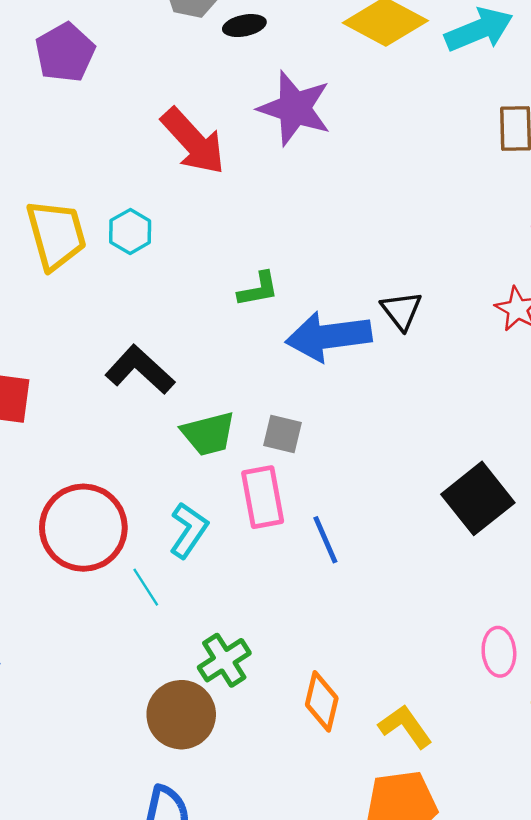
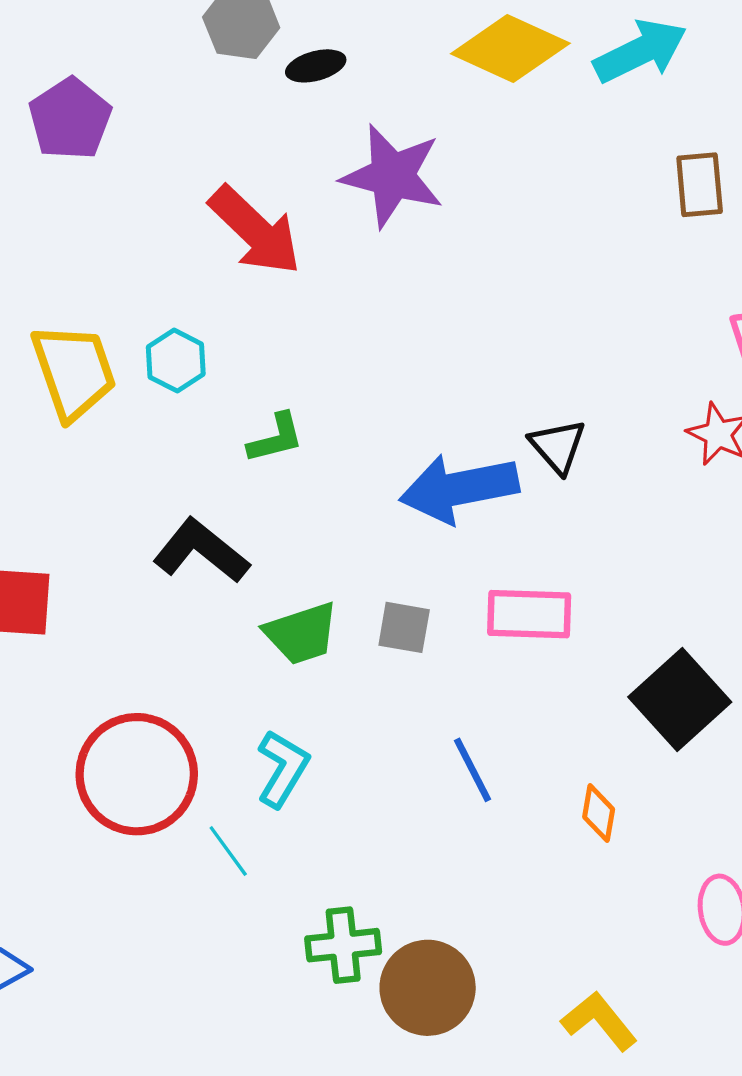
green L-shape: (258, 289) -> (276, 438), moved
pink rectangle: (263, 497) -> (529, 614), moved, turned -74
green cross: (224, 660) -> (343, 945), turned 30
orange diamond: (322, 701) -> (599, 813), moved, size x0.7
brown circle: (181, 715) -> (428, 988), moved

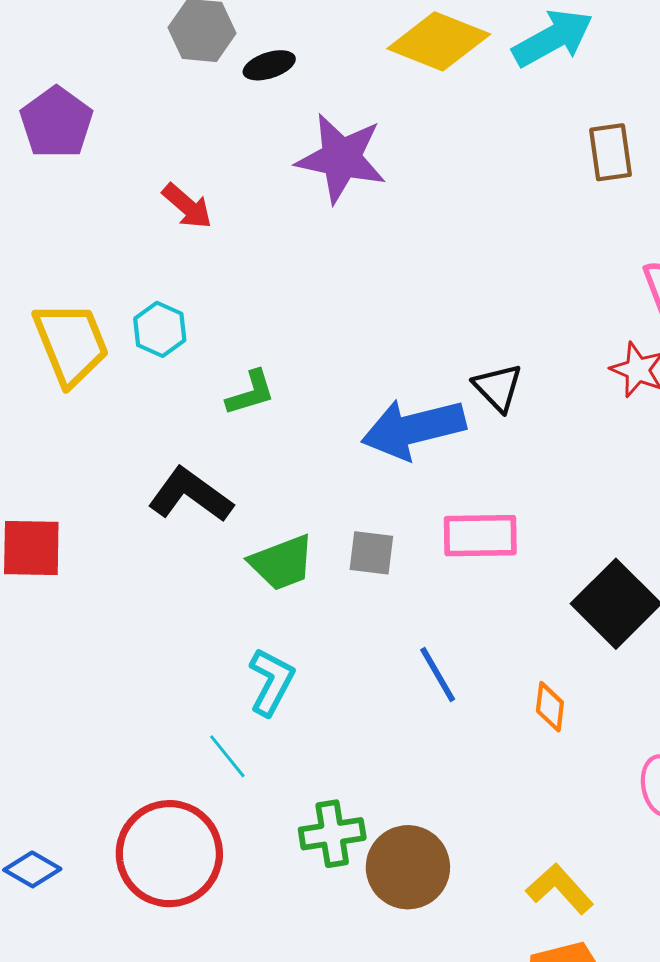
red arrow: (255, 231) -> (187, 206), moved, size x0.6
red circle: (137, 774) -> (169, 854), moved

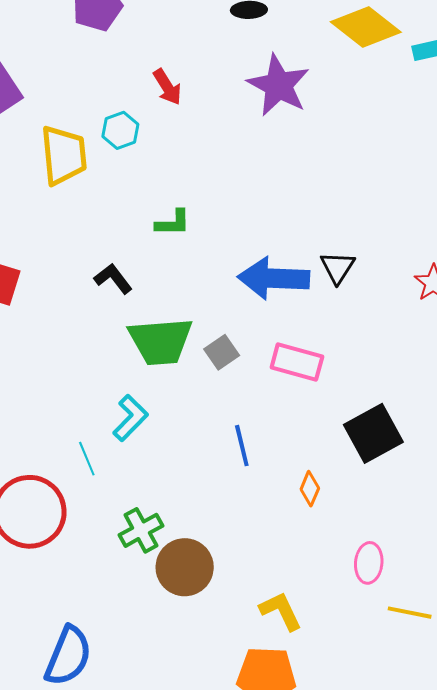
cyan hexagon: (160, 329) -> (120, 130), moved
black L-shape: (190, 495) -> (113, 279), size x0.7
gray square: (371, 553) -> (222, 352), turned 32
green trapezoid: (282, 563) -> (161, 341), size x1.4
green cross: (332, 834) -> (141, 530), turned -36

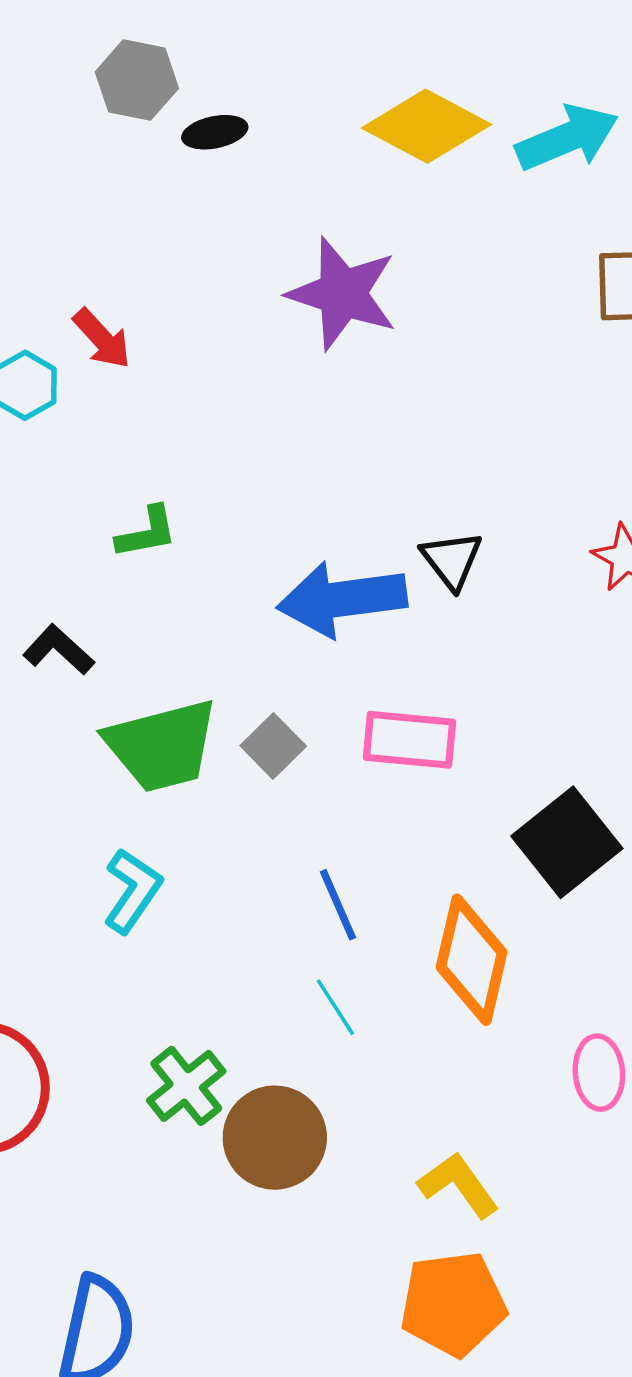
purple star: (278, 85) -> (343, 294), moved
red arrow: (167, 87) -> (102, 339), moved
cyan line: (87, 459) -> (335, 1007), moved
orange diamond: (310, 489) -> (472, 960), size x2.0

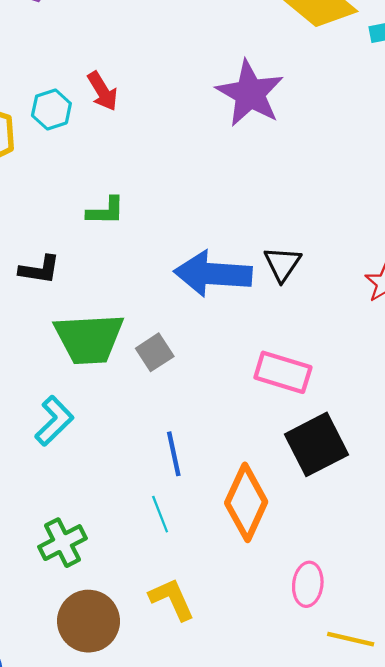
black L-shape: (59, 650) -> (40, 270), turned 135
pink rectangle: (409, 740) -> (283, 372), moved
brown circle: (275, 1138) -> (89, 621), moved
yellow L-shape: (458, 1185) -> (172, 599), moved

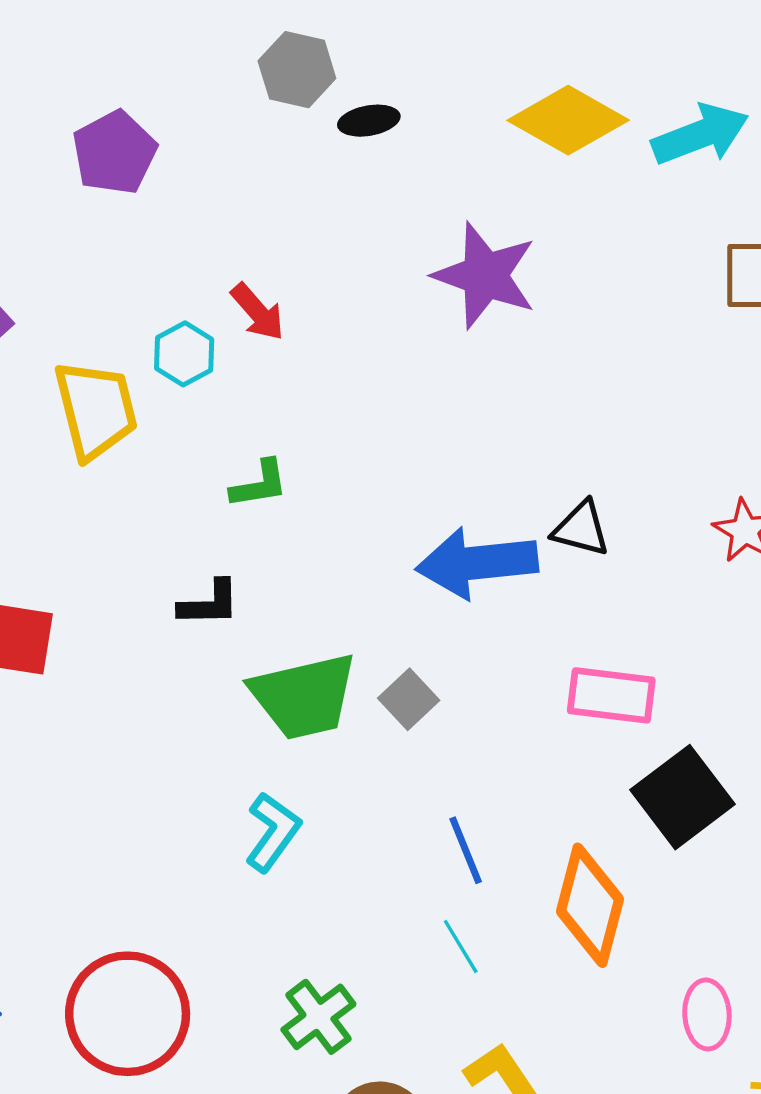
green L-shape: (106, 211) -> (259, 484), moved
black triangle: (282, 264) -> (581, 529), turned -39

